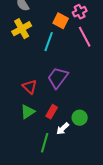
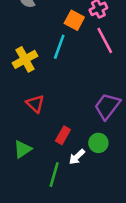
yellow cross: (22, 29) -> (25, 59), moved
purple trapezoid: (58, 78) -> (107, 106), moved
green triangle: (28, 112) -> (22, 149), moved

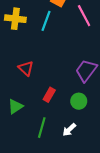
yellow cross: (25, 59) -> (15, 19), moved, turned 36
white arrow: (77, 157) -> (69, 130), moved

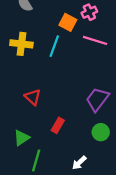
pink line: (84, 16) -> (95, 40), turned -45
green circle: (79, 101) -> (101, 132), moved
green line: (42, 128) -> (36, 160), moved

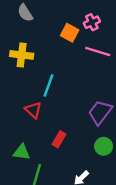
cyan line: (54, 46) -> (49, 85), moved
green triangle: (21, 138) -> (22, 152), turned 42

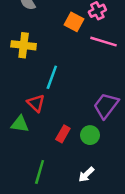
green circle: (104, 146) -> (90, 135), moved
green triangle: (22, 152) -> (20, 124), moved

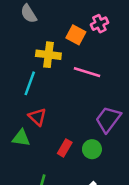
pink line: (104, 42) -> (87, 72), moved
yellow cross: (24, 45) -> (48, 55), moved
cyan line: (52, 77) -> (30, 83), moved

